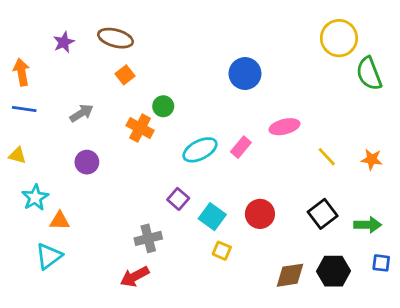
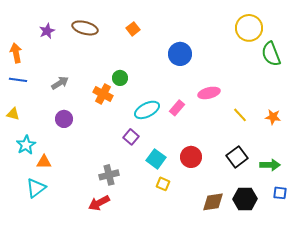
orange square: (125, 75) -> (133, 29), moved
purple square: (178, 199) -> (131, 137), moved

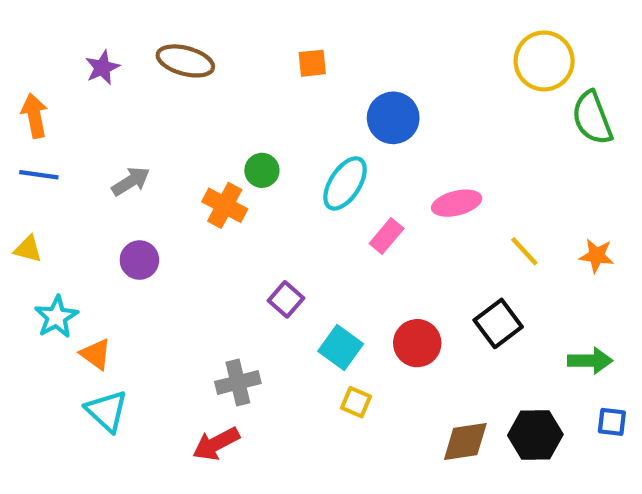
orange square: (133, 29) -> (312, 63), moved, turned 32
cyan ellipse: (147, 110) -> (345, 183), moved, turned -30
black square: (237, 157) -> (498, 323), moved
orange triangle: (44, 162) -> (96, 354), turned 35
cyan triangle: (36, 188) -> (107, 411), moved, turned -40

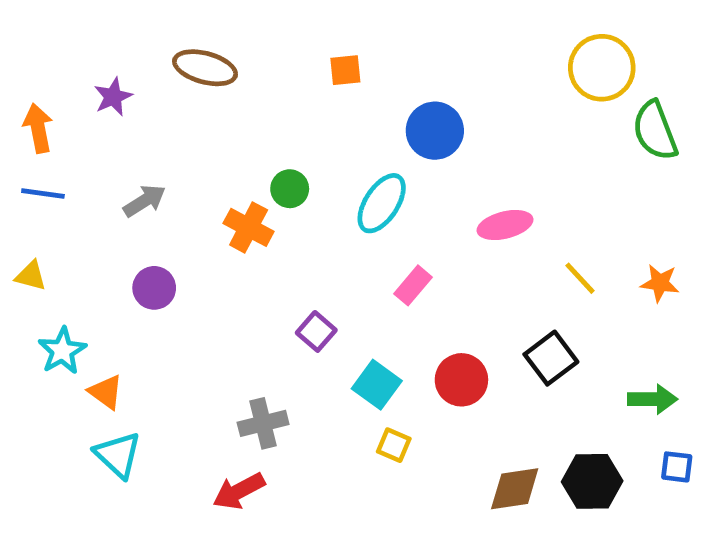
purple star: (102, 68) -> (113, 97), moved
pink rectangle: (387, 236) -> (413, 285), moved

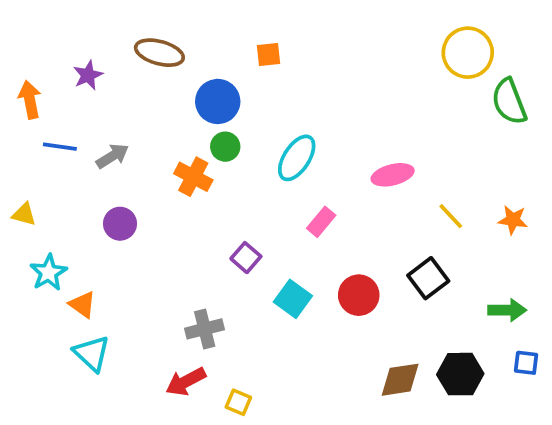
blue circle: (435, 131) -> (218, 101), moved
blue line: (43, 194) -> (60, 147), moved
yellow square: (394, 445) -> (238, 402), moved

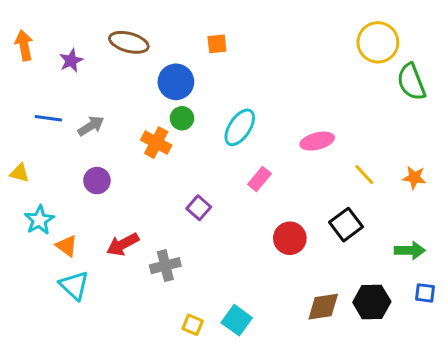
orange arrow: (30, 100) -> (24, 45), moved
cyan square: (293, 299) -> (237, 320), moved
red arrow: (186, 382) -> (123, 244), moved

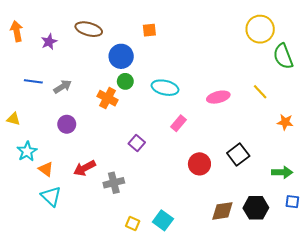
cyan ellipse: (240, 127) -> (165, 88), turned 70
yellow line: (364, 174) -> (260, 92), moved

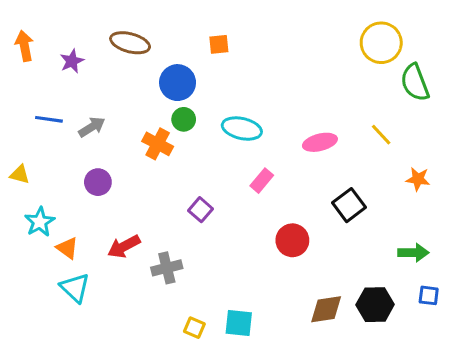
black square: (238, 155) -> (349, 205), moved
cyan square: (163, 220) -> (239, 323), turned -30

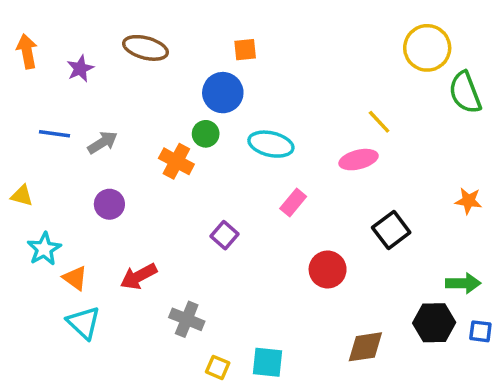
blue circle: (178, 83) -> (223, 93), moved
yellow line: (381, 135) -> (379, 122), moved
gray cross: (167, 268) -> (187, 319), moved, turned 36
black hexagon: (375, 305) -> (434, 323), moved

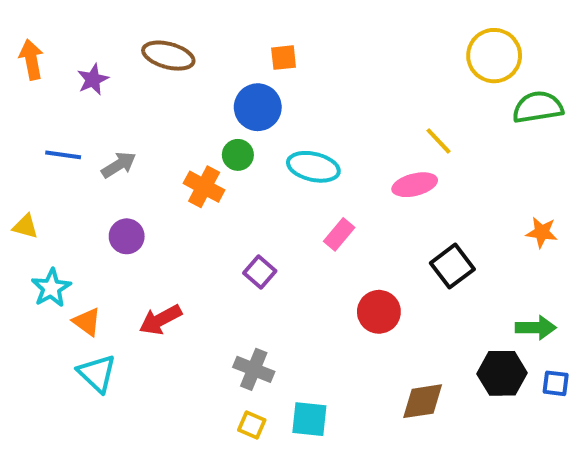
green semicircle: (465, 93) -> (538, 107), turned 102
gray cross: (187, 319) -> (254, 369), moved

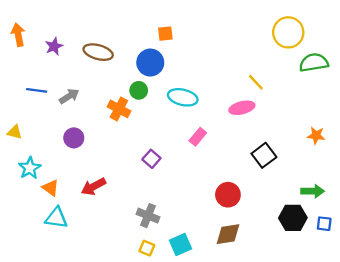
brown ellipse: (168, 56) -> (98, 52), moved
red circle: (379, 312) -> (228, 195), moved
cyan triangle: (97, 373) -> (56, 218), turned -35
brown diamond: (423, 401) -> (228, 234), moved
cyan square: (309, 419) -> (180, 245), turned -30

